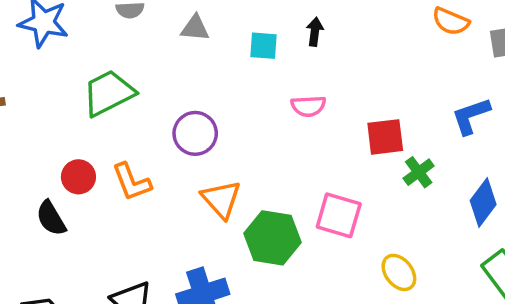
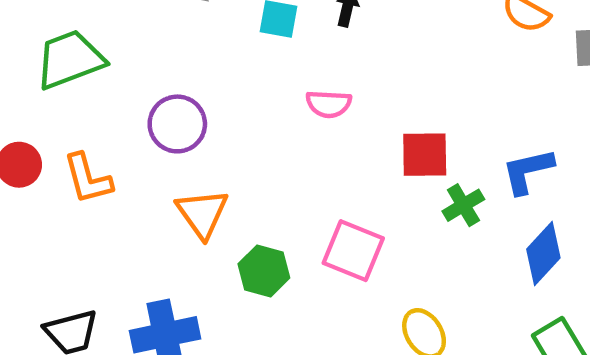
blue L-shape: (471, 116) -> (528, 171), moved
green hexagon: (273, 238) -> (264, 271), size x0.7

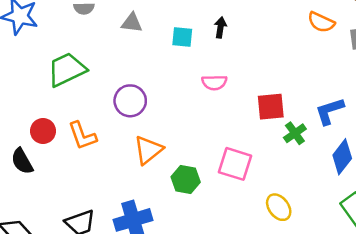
orange triangle: (202, 213) -> (148, 150), turned 32

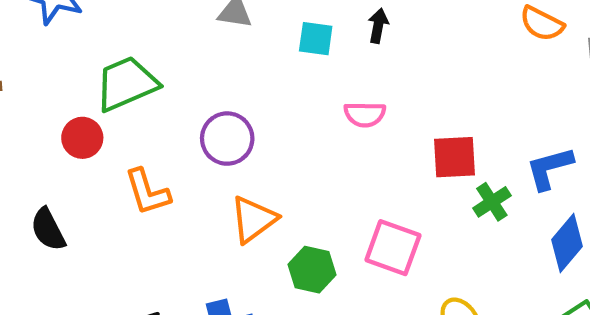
red circle: (43, 131) -> (82, 138), moved

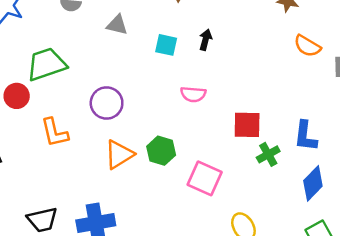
blue L-shape: (549, 168) -> (305, 136), turned -72
green hexagon: (312, 270) -> (161, 151), moved

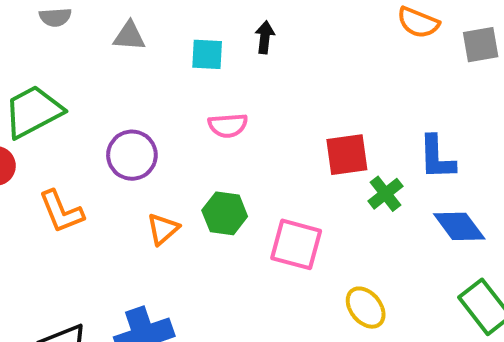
pink semicircle: (193, 94) -> (228, 125), moved
orange triangle: (119, 154) -> (163, 229), size x0.7
blue diamond: (313, 183) -> (459, 226), turned -72

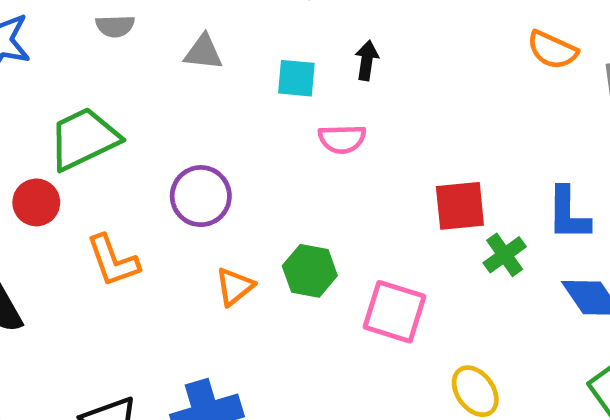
pink semicircle: (228, 125) -> (342, 139), moved

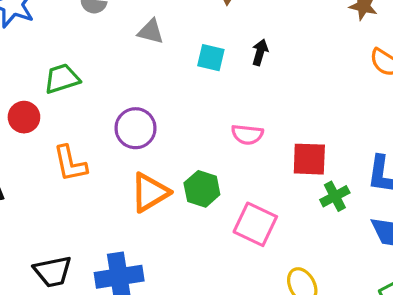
green trapezoid: (84, 139) -> (62, 79), size x0.7
pink semicircle: (342, 139) -> (247, 134), moved
orange triangle: (235, 287) -> (150, 192), size x1.5

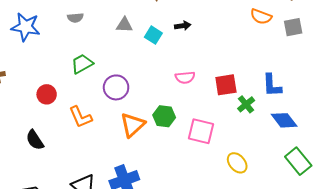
gray triangle: (151, 32) -> (124, 25), moved
black arrow: (260, 52) -> (183, 26), turned 77
cyan square: (211, 58) -> (153, 35), turned 30
green trapezoid: (62, 79) -> (82, 64), moved

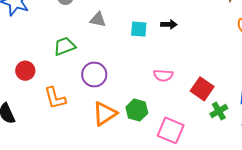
gray triangle: (124, 25) -> (98, 20), moved
cyan square: (153, 35) -> (139, 29), turned -36
red square: (226, 85) -> (202, 89), turned 35

